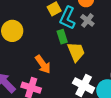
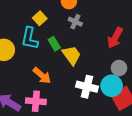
cyan L-shape: (68, 18) -> (30, 38), moved

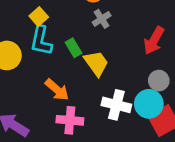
yellow square: (40, 18) -> (39, 17), moved
gray cross: (75, 22) -> (102, 19), turned 32
pink cross: (36, 101) -> (70, 120), moved

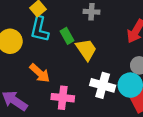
gray cross: (102, 19) -> (91, 12), turned 35
orange arrow: (57, 90) -> (40, 73), moved

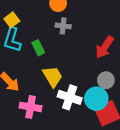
yellow trapezoid: (86, 49) -> (53, 77), moved

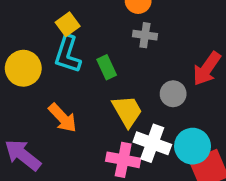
gray circle: (106, 80) -> (173, 94), moved
pink cross: (31, 107) -> (123, 160), moved

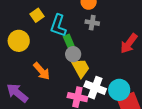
yellow square: (68, 24) -> (37, 15), moved
cyan L-shape: (68, 54) -> (58, 26), moved
gray circle: (173, 94) -> (73, 54), moved

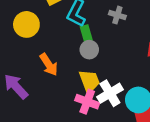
yellow trapezoid: (81, 68) -> (89, 81), moved
white cross: (95, 88) -> (110, 93), turned 30

